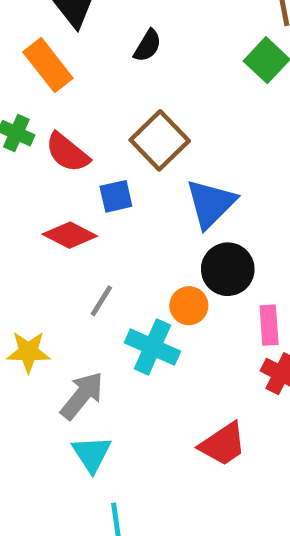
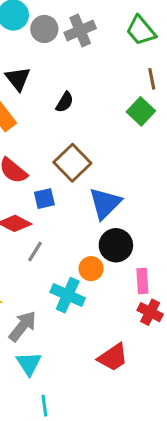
gray line: (101, 301) -> (35, 251), moved

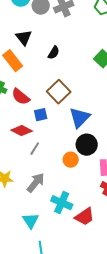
cyan cross: (68, 295) -> (62, 203), moved
gray arrow: (23, 326) -> (36, 183), moved

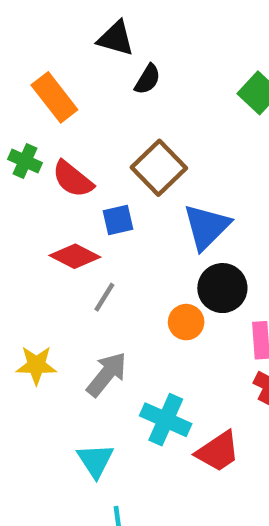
black triangle: (24, 38) -> (116, 38), moved, turned -36

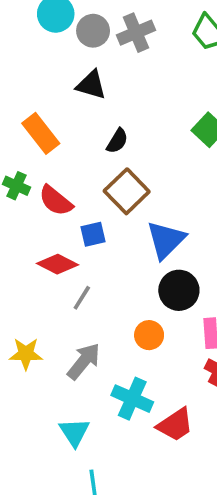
black semicircle: (148, 79) -> (117, 141), moved
orange circle: (186, 322) -> (149, 335), moved

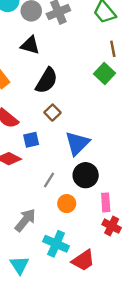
black semicircle: (117, 141) -> (47, 81), size x1.6
brown square: (127, 191) -> (53, 113), size x0.6
gray line: (82, 298) -> (49, 180), moved

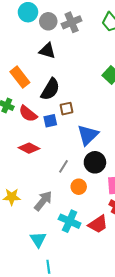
black semicircle: (47, 81) -> (50, 89), moved
brown square: (53, 113) -> (67, 109), turned 32
blue square: (31, 140) -> (50, 121), moved
red trapezoid: (83, 260) -> (98, 224), moved

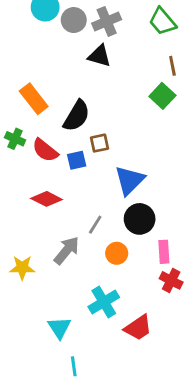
black triangle: (47, 51) -> (99, 56), moved
gray arrow: (43, 201) -> (67, 250), moved
cyan cross: (70, 221) -> (104, 302), turned 35
red trapezoid: (98, 224) -> (138, 328), moved

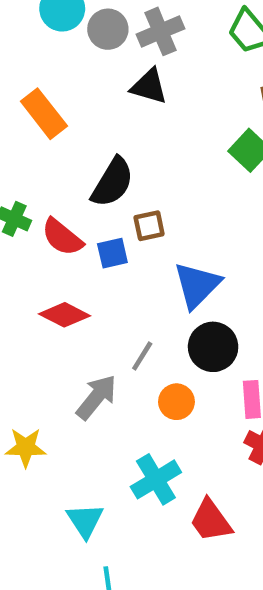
orange rectangle: (34, 99) -> (44, 114), moved
yellow star: (22, 268) -> (26, 447), moved
red trapezoid: (138, 328) -> (211, 521), turned 88

